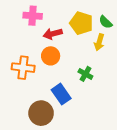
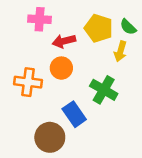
green cross: (85, 74) -> (104, 90), size x1.5

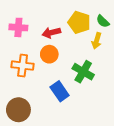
pink cross: (40, 19) -> (18, 27), moved
brown circle: (50, 137) -> (18, 110), moved

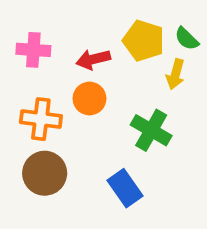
blue rectangle: (60, 91) -> (125, 188), moved
brown circle: (18, 110) -> (45, 173), moved

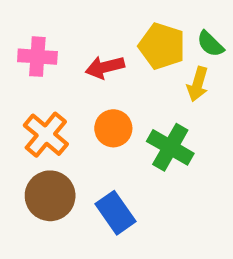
orange circle: (89, 99) -> (113, 128), moved
orange cross: (41, 119) -> (46, 135), turned 33
blue rectangle: (125, 188) -> (115, 213), moved

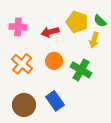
brown circle: (50, 196) -> (24, 105), moved

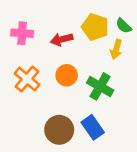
blue rectangle: (55, 101) -> (93, 127), moved
brown circle: (24, 105) -> (59, 130), moved

